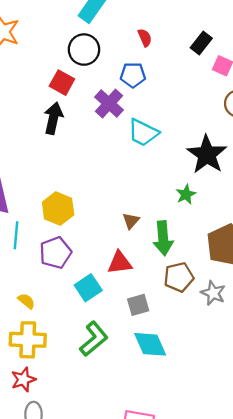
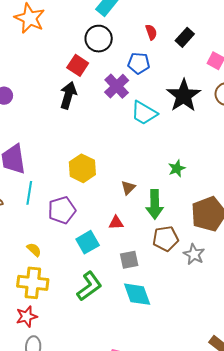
black rectangle: (201, 43) -> (185, 37), moved
black star: (207, 154) -> (184, 96), moved
yellow hexagon: (58, 209) -> (82, 168), moved
red triangle: (120, 263) -> (116, 223), size x0.7

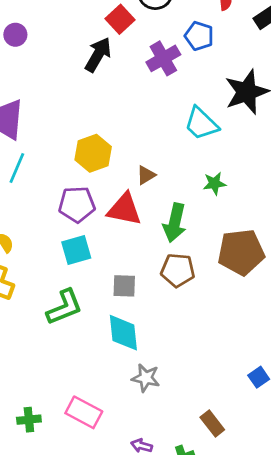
cyan trapezoid: (144, 113) -> (201, 124), moved
brown triangle: (128, 188) -> (146, 175), moved
purple pentagon: (62, 210) -> (77, 204), moved
red triangle: (116, 223) -> (124, 209), moved, size x1.8
gray star: (194, 254) -> (146, 378), moved, turned -30

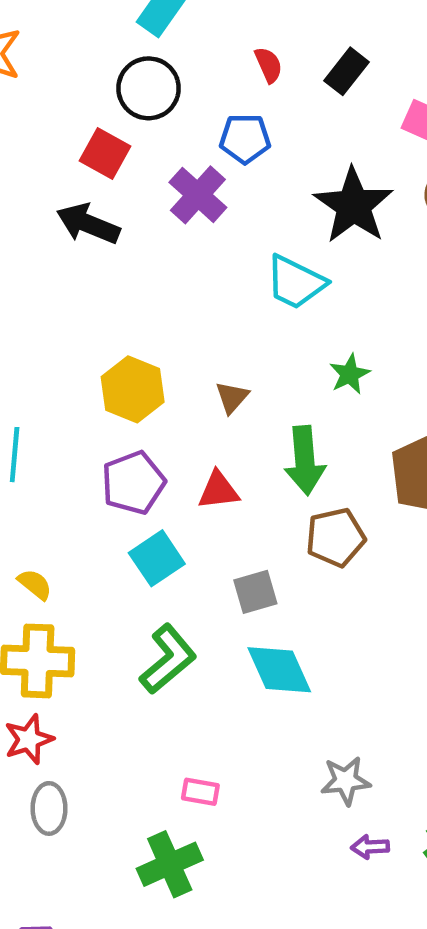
black arrow: (98, 55) -> (88, 224), turned -80
red triangle: (124, 209) -> (218, 490), moved, size x0.7
gray star: (146, 378) -> (346, 781), moved
pink rectangle: (84, 412) -> (200, 792), moved, size x0.6
green cross: (29, 420) -> (170, 864), size x1.5

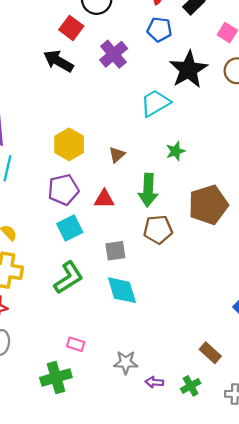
blue pentagon: (245, 139) -> (159, 29), moved
cyan trapezoid: (296, 282) -> (155, 103), turned 116
gray star: (346, 781) -> (126, 362), moved

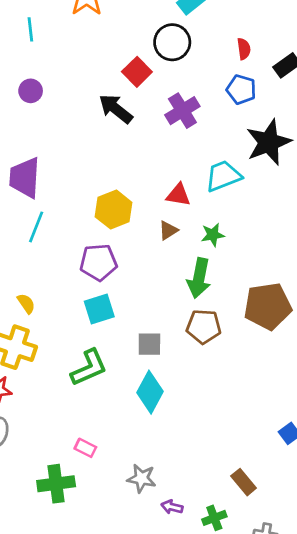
green star: (176, 151) -> (213, 235), moved
red triangle: (104, 199) -> (178, 195), moved
cyan diamond: (122, 290) -> (150, 392), turned 36

